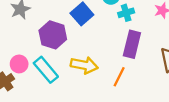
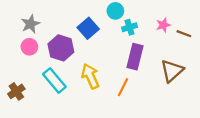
pink circle: (19, 64) -> (29, 47), moved
yellow arrow: (84, 65) -> (90, 76), turned -125

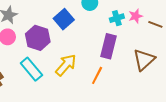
cyan cross: (130, 27) -> (117, 18), moved
yellow arrow: (90, 76) -> (66, 65), turned 65

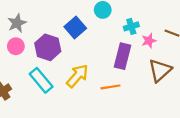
pink star: (136, 16) -> (149, 41), moved
orange line: (97, 75) -> (110, 87), turned 54

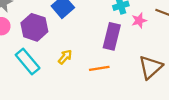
brown triangle: (160, 70) -> (150, 67), moved
yellow arrow: (77, 76) -> (65, 57), size x0.6

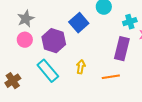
yellow arrow: (65, 57) -> (81, 67), turned -32

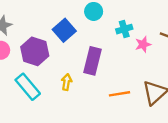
purple rectangle: (122, 49) -> (92, 61), moved
orange line: (111, 77) -> (119, 94), moved

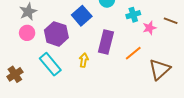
orange line: (119, 94) -> (133, 53), moved, turned -30

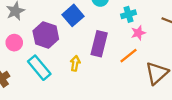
pink star: (149, 28) -> (138, 33), moved
pink circle: (27, 33) -> (14, 43), moved

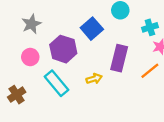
yellow arrow: (75, 63) -> (94, 79), turned 64

